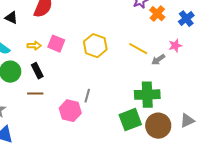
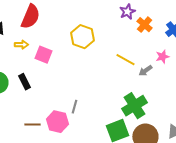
yellow arrow: (34, 46) -> (21, 45), moved
yellow hexagon: (95, 46) -> (82, 37), moved
brown line: (35, 94) -> (32, 125), moved
green cross: (147, 95) -> (134, 106), turned -30

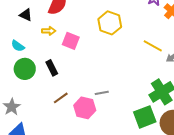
gray line: (74, 107) -> (102, 93), turned 64
brown line: (32, 125) -> (61, 98), moved, turned -35

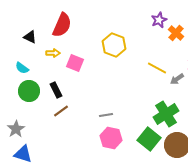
brown line: (61, 98) -> (61, 111), moved
pink hexagon: (85, 108) -> (111, 138), moved
green square: (145, 117) -> (149, 139), turned -30

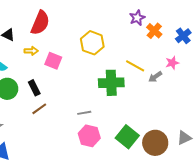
green cross: (166, 114) -> (111, 83), moved, turned 30

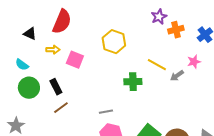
orange cross: (154, 31) -> (176, 30), turned 35
green cross: (111, 83) -> (133, 82), size x0.7

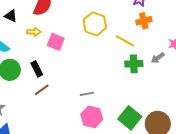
orange cross: (176, 30) -> (144, 21), moved
yellow line: (157, 65) -> (125, 41), moved
green cross: (133, 82) -> (134, 64), moved

